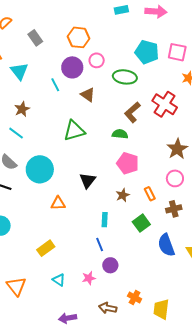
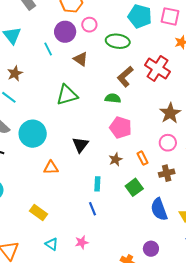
yellow rectangle: (46, 248) -> (39, 212), turned 72
purple circle: (110, 265) -> (151, 249), moved

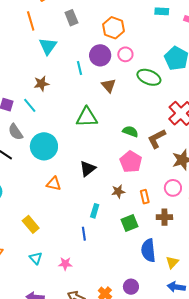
brown L-shape: (125, 77) -> (157, 139), moved

